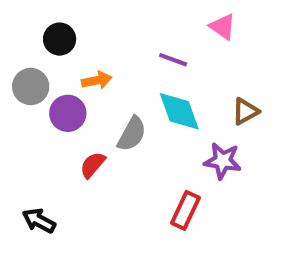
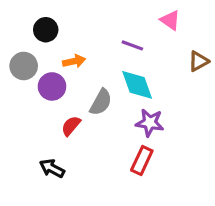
brown triangle: (245, 111) -> (199, 61), moved
purple star: (223, 161) -> (150, 123), moved
black arrow: (39, 221) -> (52, 168), moved

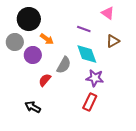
black circle: (46, 30) -> (29, 19), size x1.5
orange arrow: (74, 61) -> (47, 39), turned 48
brown triangle: (199, 61) -> (113, 41), moved

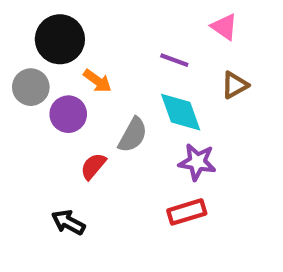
red rectangle: (90, 102) -> (187, 212), turned 48

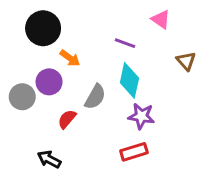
brown triangle: (235, 85) -> (186, 61), moved, turned -42
gray circle: (31, 87) -> (22, 97), moved
cyan diamond: (181, 112) -> (129, 80), turned 32

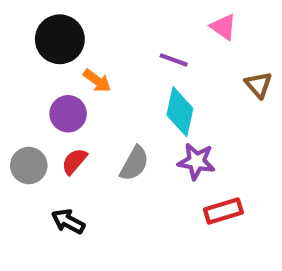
gray circle: (22, 97) -> (29, 166), moved
gray semicircle: (95, 97) -> (134, 163), moved
red semicircle: (67, 119) -> (74, 161), moved
red rectangle: (134, 152) -> (223, 211), moved

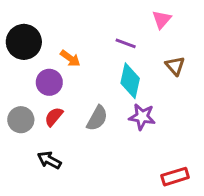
pink triangle: (223, 27) -> (162, 19), turned 36
black circle: (60, 39) -> (24, 42), moved
brown triangle: (259, 85) -> (175, 66), moved
red rectangle: (223, 211) -> (175, 177), moved

